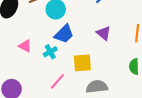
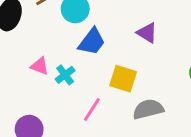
cyan cross: (50, 52) -> (65, 75), moved
yellow square: (82, 63) -> (123, 79), turned 30

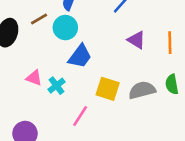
purple triangle: (147, 33) -> (136, 40), moved
gray semicircle: (148, 109) -> (142, 90), moved

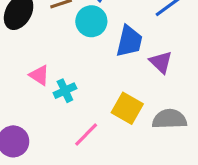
purple triangle: (136, 40) -> (161, 62), moved
blue trapezoid: (80, 56) -> (129, 41), moved, turned -36

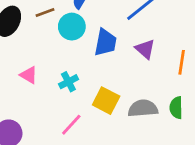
purple triangle: (161, 62) -> (145, 49), moved
cyan cross: (65, 91) -> (68, 82), moved

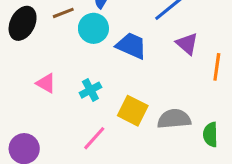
blue trapezoid: (105, 42) -> (131, 46), turned -76
purple triangle: (145, 49) -> (187, 44), moved
green semicircle: (176, 108) -> (210, 135), moved

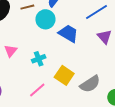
pink triangle: (46, 83) -> (11, 51), turned 32
gray semicircle: (174, 119) -> (90, 84), turned 145

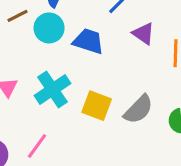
cyan cross: (39, 59) -> (52, 90), size x1.6
pink line: (37, 90) -> (37, 146), moved

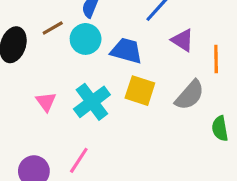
yellow square: (97, 106) -> (140, 91), moved
gray semicircle: (138, 109) -> (190, 95), moved

